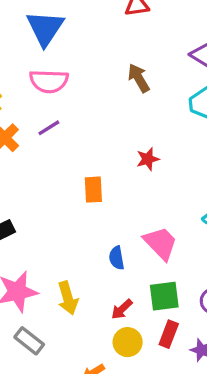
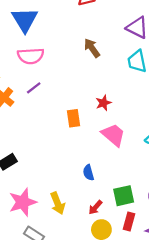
orange rectangle: (93, 190) -> (74, 118), moved
pink trapezoid: (160, 243) -> (113, 135), moved

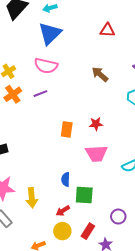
brown arrow: (92, 48) -> (100, 74), turned -30
pink trapezoid: (113, 135) -> (96, 154), turned 120
green square: (124, 196) -> (84, 195), moved

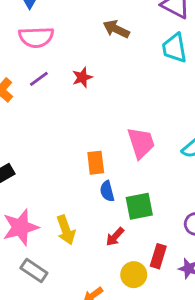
red star: (96, 124) -> (82, 77), moved
orange rectangle: (67, 129) -> (96, 163), moved
pink trapezoid: (96, 154) -> (141, 143), turned -90
yellow circle: (62, 231) -> (134, 275), moved

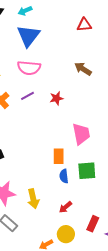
pink trapezoid: (141, 143) -> (81, 134), moved
green square: (139, 206) -> (87, 171), moved
yellow circle: (134, 275) -> (66, 234), moved

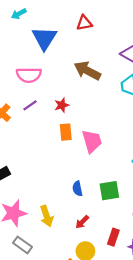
blue triangle: (28, 36) -> (44, 38), moved
brown arrow: (83, 69) -> (87, 71), size x1.4
orange rectangle: (59, 156) -> (66, 132), moved
green square: (87, 171) -> (109, 191), moved

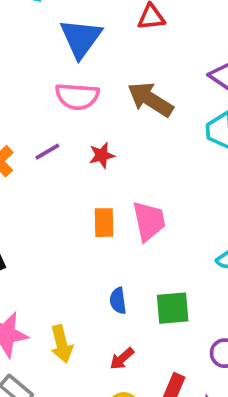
pink semicircle: (29, 75) -> (77, 96), moved
orange rectangle: (66, 132) -> (104, 223), moved

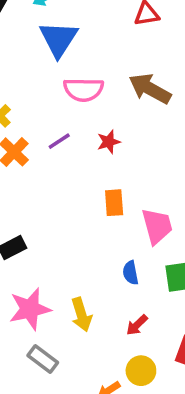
blue triangle: (81, 38) -> (59, 39), moved
pink trapezoid: (149, 221) -> (157, 226), moved

